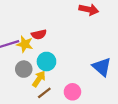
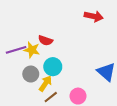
red semicircle: (39, 34) -> (45, 40), turned 32

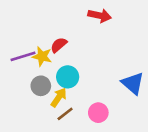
red arrow: (94, 16) -> (100, 16), moved
red semicircle: (45, 40) -> (59, 45), turned 120

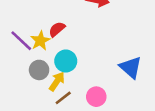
purple line: (23, 56) -> (21, 41), turned 60
yellow star: (42, 56) -> (40, 41), turned 30

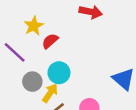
yellow star: (40, 41) -> (34, 26), moved

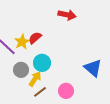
yellow star: (34, 26) -> (22, 42), moved

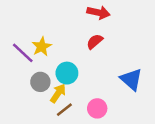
red semicircle: (35, 38) -> (95, 42), moved

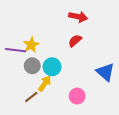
purple line: (23, 53) -> (16, 50), turned -36
gray circle: (40, 82) -> (32, 66), moved
brown line: (64, 110) -> (31, 97), moved

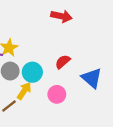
red semicircle: (75, 41) -> (63, 62), moved
pink circle: (77, 96) -> (57, 94), moved

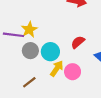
yellow arrow: (24, 91) -> (57, 69), moved

